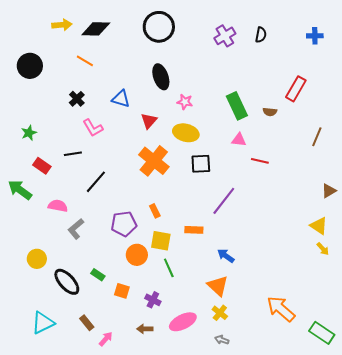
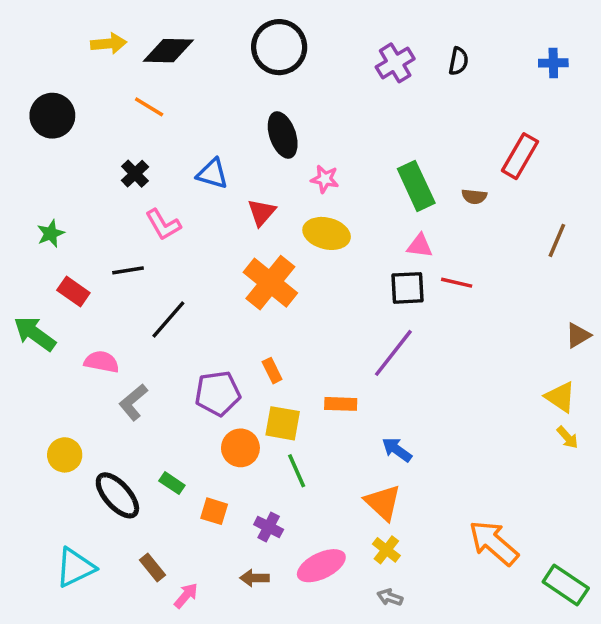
black square: (201, 164) -> (407, 288), moved

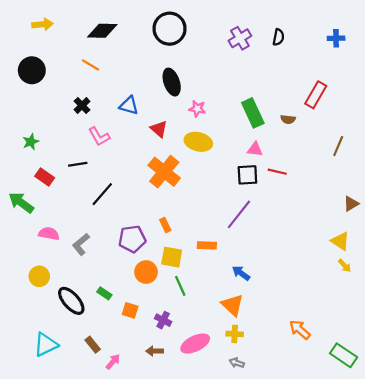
yellow arrow: (109, 44) -> (42, 24), moved
red triangle: (262, 212) -> (159, 129), turned -30
pink semicircle: (102, 362) -> (49, 234), moved
orange arrow: (494, 543) -> (300, 330), size x0.7
yellow cross: (386, 550) -> (235, 334), turned -35

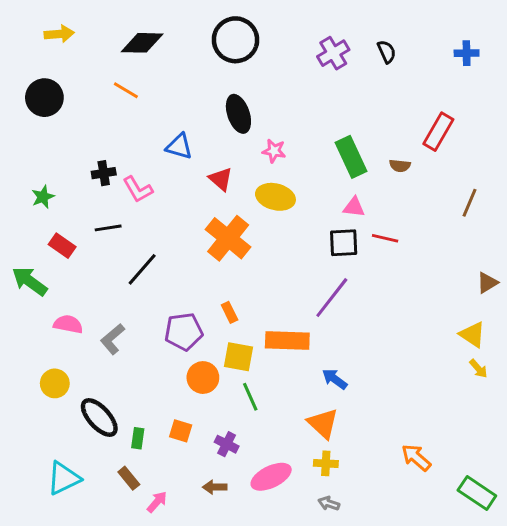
black semicircle: (278, 37) -> (387, 52), turned -35
black cross: (82, 105) -> (104, 173), moved, turned 35
orange rectangle: (207, 245) -> (287, 340), size x1.6
green rectangle: (104, 293) -> (138, 438), moved, turned 64

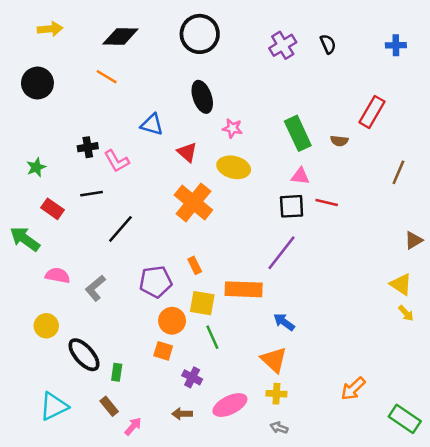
orange square: (181, 431) -> (163, 351), moved
orange arrow: (416, 457) -> (353, 389), turned -84

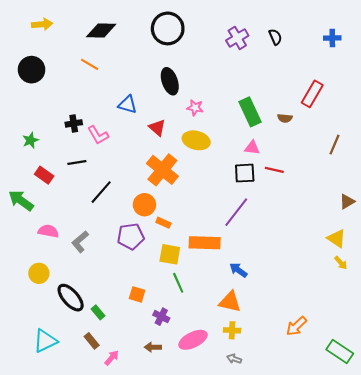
orange rectangle: (195, 265) -> (163, 223), turned -40
orange circle: (172, 321) -> (144, 205), moved
orange triangle: (274, 360) -> (230, 302), turned -30
green rectangle: (117, 372) -> (98, 312), turned -48

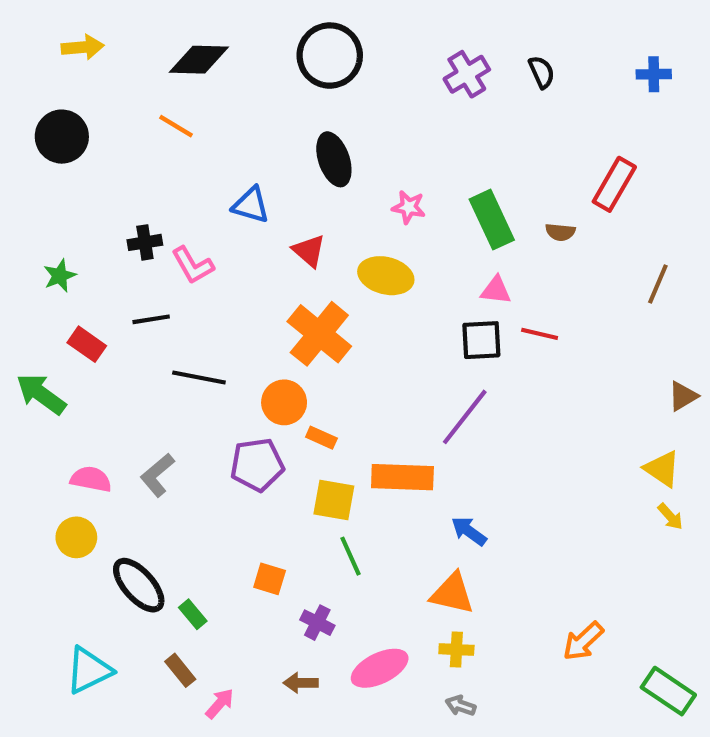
pink star: (195, 108) -> (409, 207), moved
black line: (101, 192) -> (199, 377), turned 60
pink semicircle: (48, 231) -> (91, 479), moved

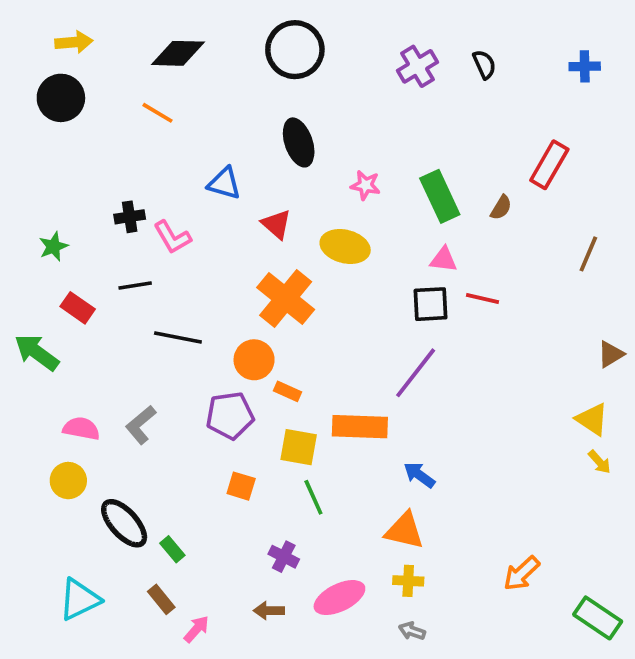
black circle: (62, 137) -> (61, 98), moved
brown semicircle: (560, 232) -> (501, 207), turned -65
orange square: (270, 579) -> (241, 486), moved

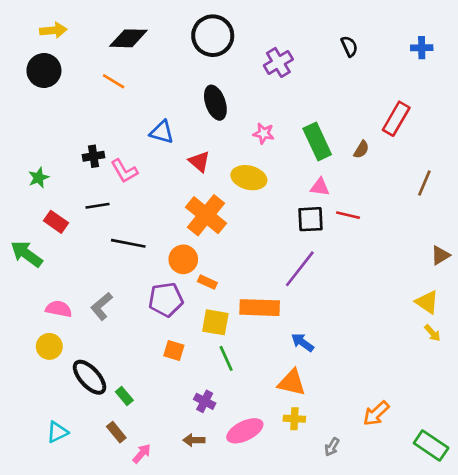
purple cross: (417, 66) -> (278, 62), moved
cyan triangle: (79, 599) -> (57, 432), size x0.7
gray arrow: (412, 631) -> (332, 447), moved, turned -78

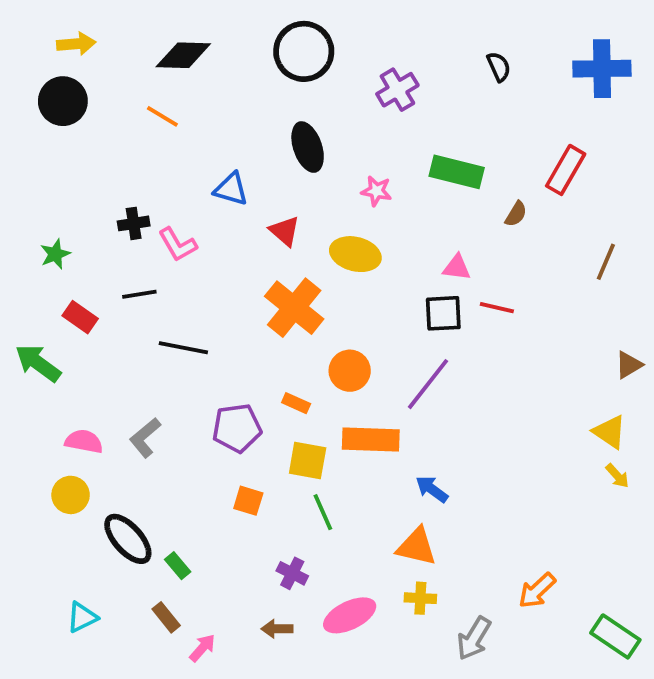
blue cross: (422, 48) -> (602, 69), size x1.8
green rectangle: (317, 141) -> (457, 172), moved, turned -51
orange circle: (183, 259) -> (350, 371), moved
gray arrow: (332, 447) -> (474, 638), size x1.6

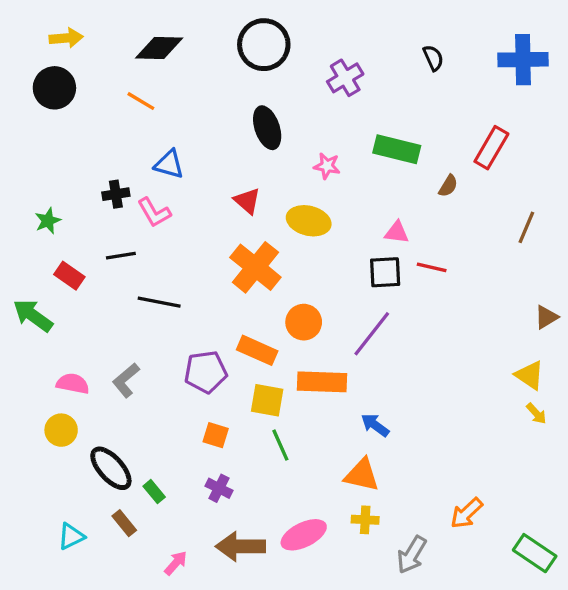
blue triangle: (231, 189) -> (169, 164), moved
orange rectangle: (296, 403) -> (257, 350), size x1.6
purple cross: (292, 573) -> (219, 488), moved
brown rectangle: (166, 617) -> (124, 523), moved
brown arrow: (277, 629) -> (241, 546), size x1.8

